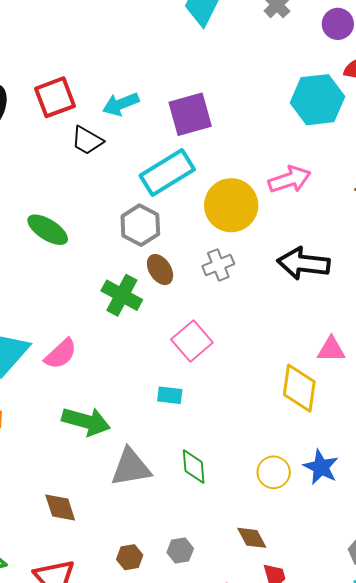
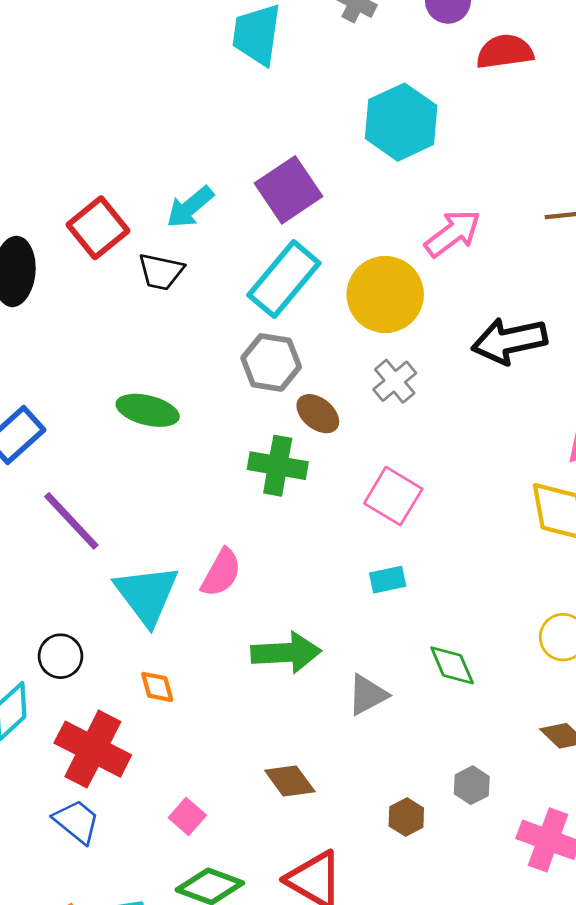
cyan hexagon: (318, 100) -> (401, 122), moved
gray triangle: (131, 467) -> (367, 695), size x0.7

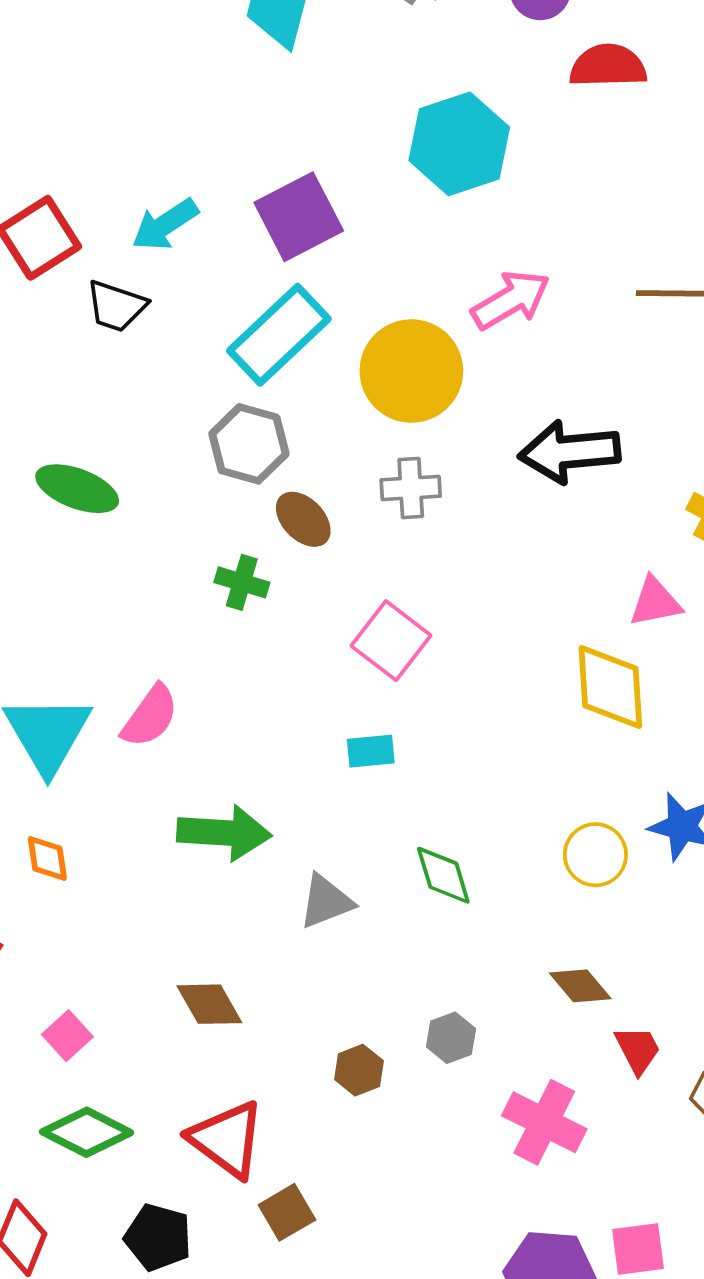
gray cross: (395, 381) -> (411, 488), turned 30
green cross: (278, 466) -> (242, 582), size x0.7

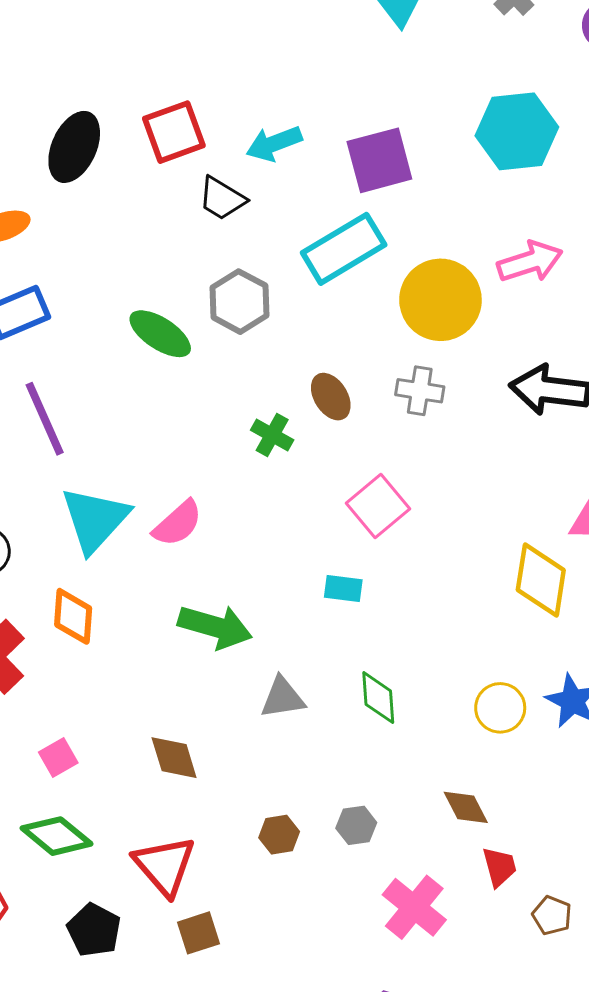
gray hexagon: (249, 444) -> (239, 302), moved
orange diamond: (47, 859) -> (73, 616), size x1.4

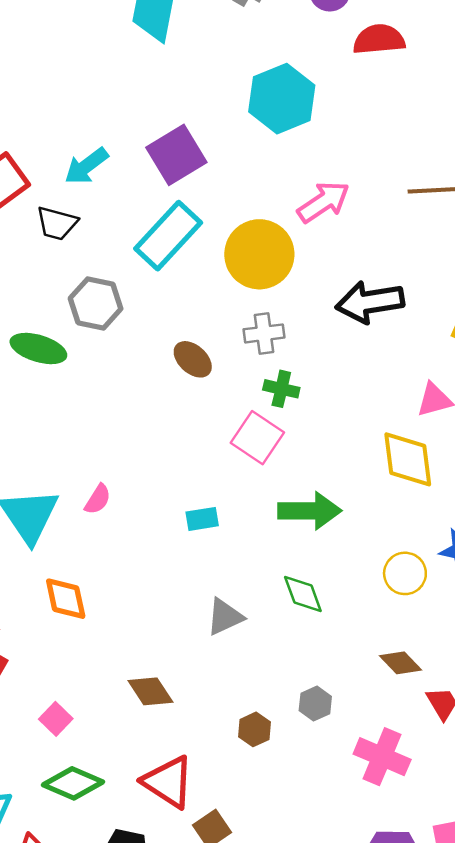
green cross: (272, 435) -> (281, 389), moved
pink semicircle: (178, 523) -> (98, 499), size x0.7
cyan rectangle: (343, 589) -> (202, 519), moved
orange diamond: (73, 616) -> (66, 599), moved
green arrow: (215, 627) -> (310, 511), moved

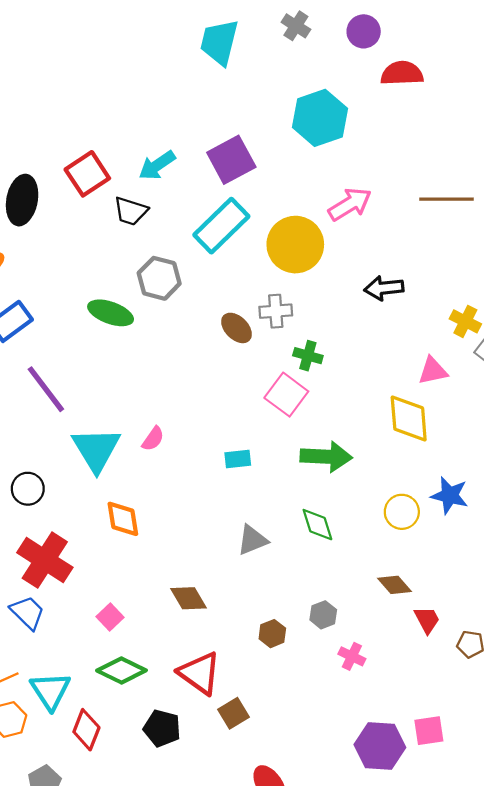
black arrow: (370, 302) -> (384, 288), size x0.7
gray cross: (264, 333) -> (276, 311), moved
pink cross: (382, 757) -> (352, 656), moved, size x0.6

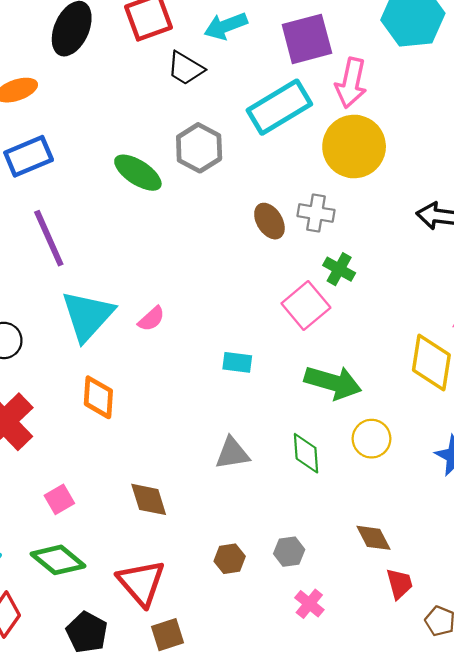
pink arrow: (350, 204) -> (351, 83), moved, turned 120
yellow circle: (402, 512) -> (372, 439), moved

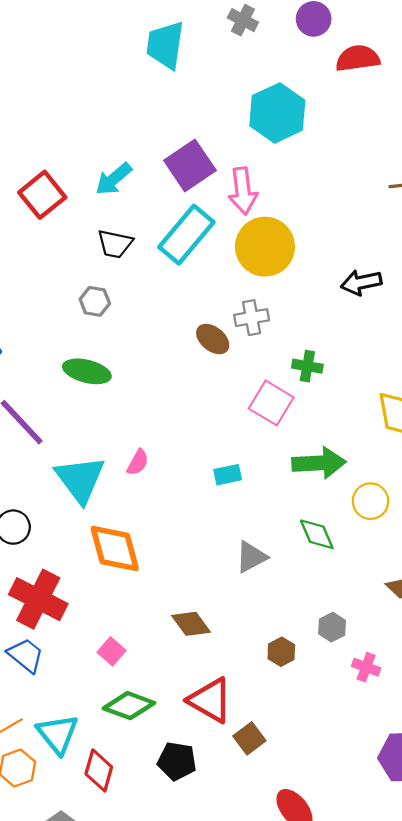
black trapezoid: (186, 68) -> (115, 244), moved
gray hexagon: (199, 148) -> (95, 301), moved, size x0.7
green ellipse: (138, 173) -> (87, 371), moved
green cross: (339, 269) -> (307, 366), moved
orange diamond: (98, 397) -> (115, 549), size x1.4

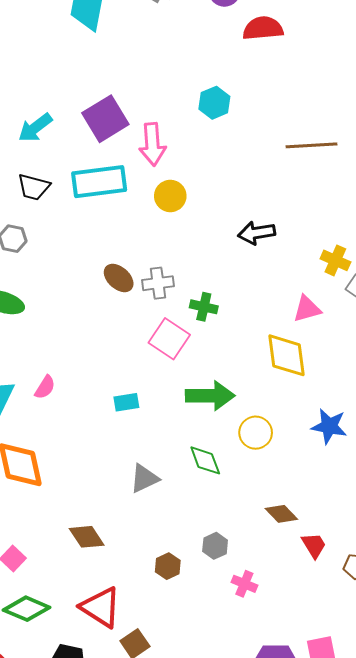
cyan hexagon: (277, 113) -> (214, 103), moved, size x0.6
cyan rectangle: (186, 235) -> (99, 182), turned 40
yellow circle: (265, 247) -> (170, 196), size x0.6
gray cross: (252, 318) -> (158, 283), moved

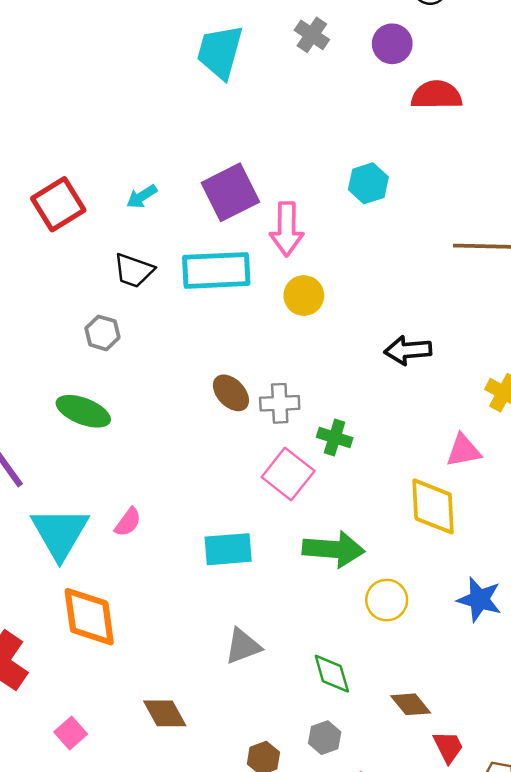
cyan arrow: (35, 128) -> (142, 197), size x0.7
cyan rectangle: (126, 402) -> (228, 549), size x1.5
green diamond: (205, 460) -> (332, 674), moved

